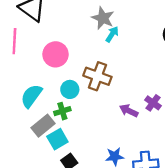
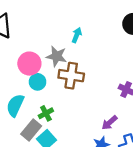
gray star: (103, 18) -> (57, 56), moved
cyan circle: (70, 89) -> (38, 82), moved
purple arrow: (129, 111) -> (109, 123), moved, turned -56

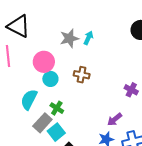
gray star: (57, 56) -> (69, 38), moved, turned -30
brown cross: (71, 76) -> (82, 75), size x0.7
green cross: (46, 113) -> (57, 108), turned -32

